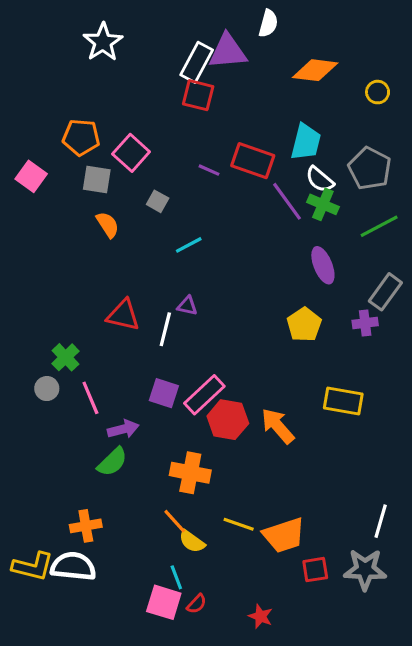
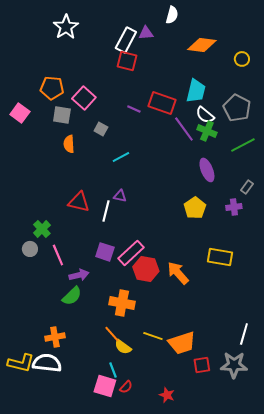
purple triangle: (228, 51) -> (146, 33), size x0.6
orange semicircle: (108, 225) -> (69, 144), turned -150
gray rectangle: (385, 292) -> (247, 187), size x0.6

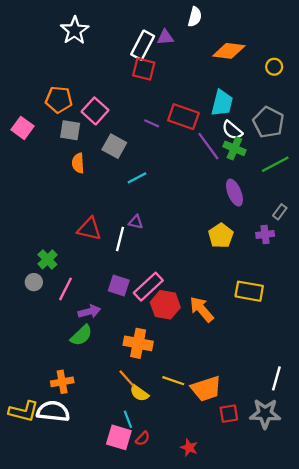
gray square: (101, 129) -> (114, 146), size x1.5
pink line: (58, 255) -> (66, 289), turned 50

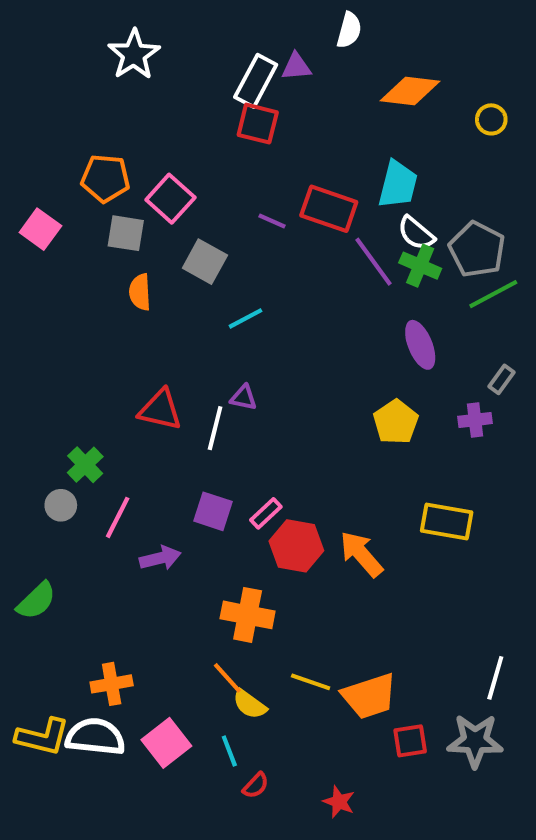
gray pentagon: (268, 122) -> (477, 249), moved
pink rectangle: (148, 287) -> (266, 513), size x0.6
green semicircle: (81, 335) -> (36, 601), moved
pink square: (119, 437) -> (166, 743), moved, turned 35

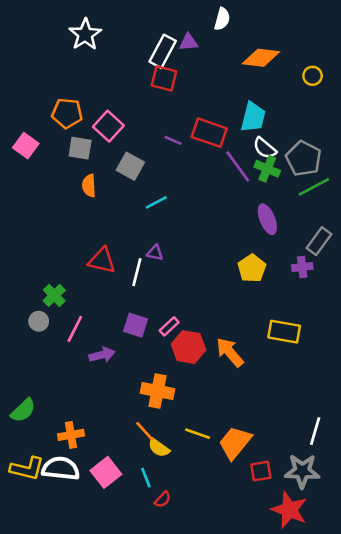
gray rectangle: (501, 379) -> (319, 241), size x1.5
green semicircle: (36, 601) -> (23, 410), moved
orange trapezoid: (369, 696) -> (235, 443), turned 147
red star: (339, 802) -> (289, 510), moved, size x1.8

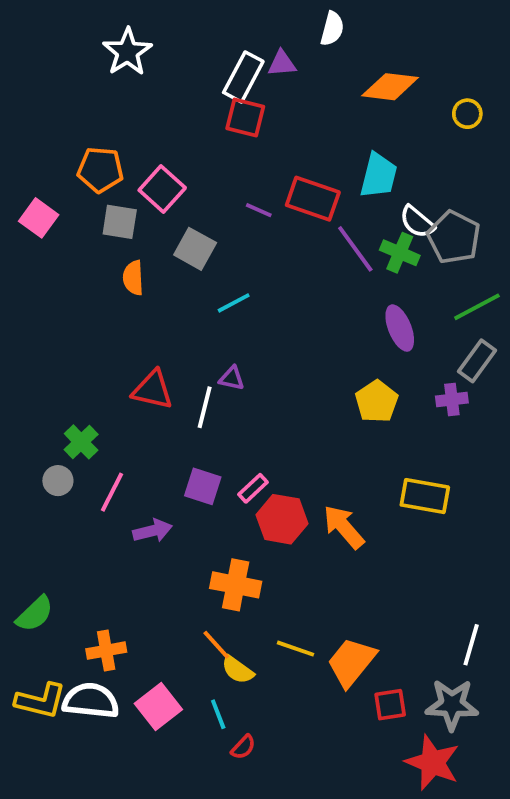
white semicircle: (265, 148) -> (417, 222), moved
green line: (314, 187) -> (477, 307), moved

